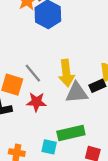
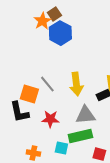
gray triangle: (77, 93) -> (85, 115), moved
red star: (36, 102) -> (50, 119), moved

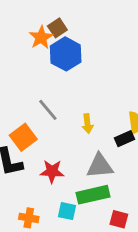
gray line: (47, 84) -> (48, 110), moved
yellow arrow: (76, 84) -> (88, 124), size x0.6
orange square: (29, 94) -> (23, 137), turned 36

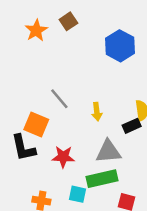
orange star: (41, 38) -> (36, 30), moved
blue hexagon: (66, 54) -> (120, 46), moved
orange square: (23, 137) -> (36, 125), turned -30

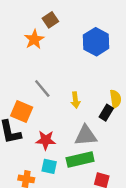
orange star: (36, 30) -> (34, 39), moved
black rectangle: (132, 126) -> (106, 113), turned -35
cyan square: (77, 194) -> (49, 166), moved

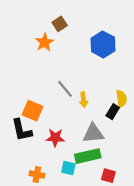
gray line: (42, 89) -> (65, 89), moved
cyan square: (49, 166) -> (68, 168), moved

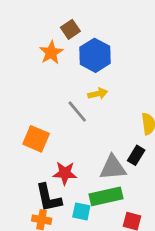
blue hexagon: (103, 44) -> (95, 55), moved
yellow arrow: (83, 100) -> (98, 94), moved, turned -96
black rectangle: (113, 112) -> (136, 155), moved
black L-shape: (22, 130) -> (48, 198), moved

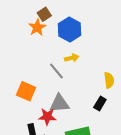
brown square: (70, 29) -> (44, 14), moved
gray triangle: (113, 168) -> (59, 103), moved

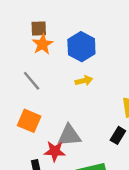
brown square: (44, 14) -> (39, 28), moved, turned 32
gray line: (56, 71) -> (32, 81), moved

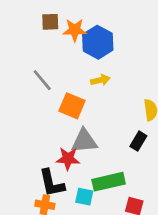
orange star: (42, 44) -> (75, 30), moved, turned 30
orange square: (29, 121) -> (72, 106), moved

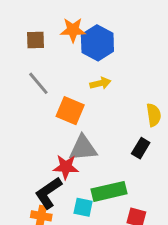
brown square: (50, 22) -> (35, 40), moved
black L-shape: (52, 183) -> (48, 193), turned 68

